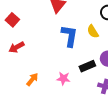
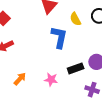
yellow semicircle: (93, 31) -> (75, 19), moved

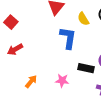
black rectangle: (76, 68) -> (86, 68), turned 35

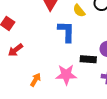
pink star: (62, 81) -> (66, 75), size x1.5

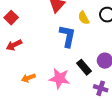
black rectangle: (88, 59) -> (84, 67), turned 35
orange arrow: (35, 80) -> (28, 78), turned -152

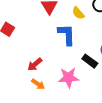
red arrow: (14, 45) -> (35, 64), moved
orange arrow: (28, 78) -> (38, 84), turned -112

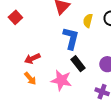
yellow semicircle: (78, 13) -> (88, 21), turned 40
black rectangle: (90, 61) -> (78, 64), moved

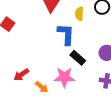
red arrow: (32, 59) -> (21, 75), moved
orange arrow: (30, 78) -> (42, 87), moved

